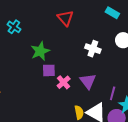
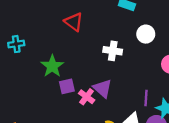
cyan cross: (14, 27) -> (16, 44), turned -32
purple triangle: (88, 81) -> (103, 88), moved

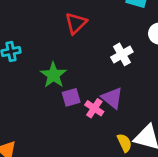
red triangle: (74, 22) -> (76, 23), turned 42
white cross: (113, 51) -> (122, 54), turned -36

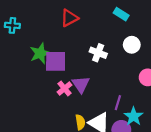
white cross: (122, 54) -> (98, 53), turned 35
purple square: (71, 97) -> (56, 61), moved, size x1.5

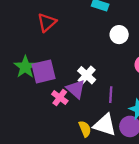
white cross: (98, 53) -> (87, 75), moved, turned 35
purple line: (118, 103) -> (111, 95), moved

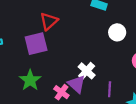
green star: (25, 67) -> (30, 80), moved
purple square: (43, 71) -> (36, 44), moved

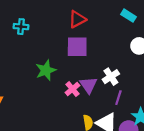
purple square: (36, 44) -> (77, 47), moved
white cross: (87, 71) -> (111, 77), moved

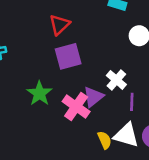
purple triangle: (89, 85) -> (93, 97), turned 42
pink cross: (72, 89) -> (76, 106), size x1.5

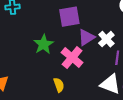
purple triangle: (93, 97) -> (86, 37), moved
yellow semicircle: (105, 140) -> (59, 85), moved

